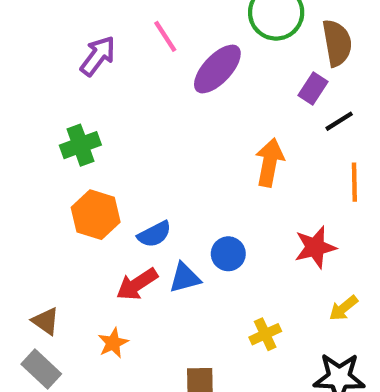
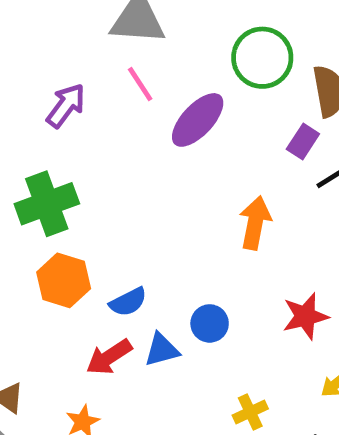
green cross: (80, 145) -> (47, 204), size x1.4

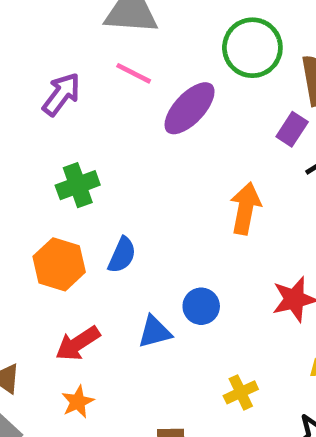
pink line: (140, 84) -> (134, 73), turned -30
green cross: (47, 204) -> (78, 185), moved, size x0.7
blue semicircle: (128, 302) -> (122, 255), moved, turned -39
red arrow: (109, 357) -> (78, 344), moved

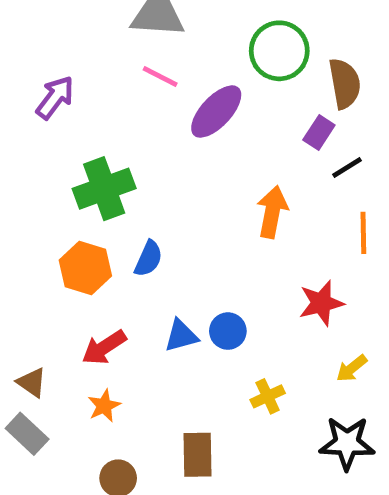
purple arrow: (61, 94) -> (55, 98), moved
green cross: (78, 185) -> (104, 189), size x1.4
blue circle: (201, 306) -> (228, 331), moved

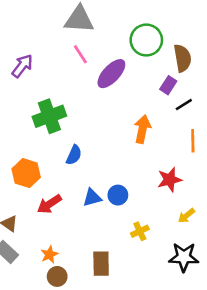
pink line: (160, 76) -> (80, 54), turned 30
orange hexagon: (85, 268) -> (26, 173), moved
orange star: (104, 406) -> (49, 254), moved

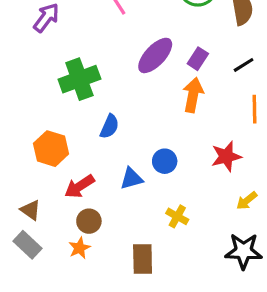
purple ellipse: (111, 74) -> (155, 55), moved
purple rectangle: (168, 85) -> (198, 59), moved
blue circle: (118, 195) -> (165, 161), moved
yellow cross: (140, 231) -> (177, 216), moved, turned -36
brown circle: (57, 276) -> (89, 221), moved

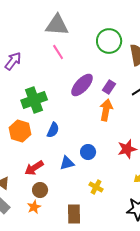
orange hexagon: (51, 149) -> (20, 131), moved

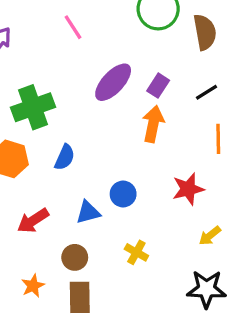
brown circle: (40, 190) -> (75, 257), moved
brown rectangle: (74, 214) -> (80, 297), moved

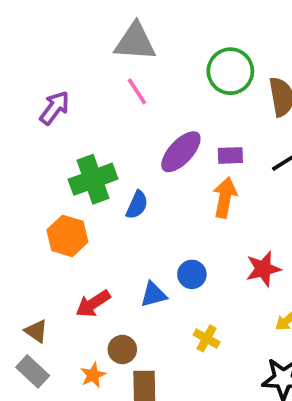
purple rectangle: (158, 86) -> (230, 155), turned 55
blue semicircle: (65, 157) -> (137, 205), moved
brown circle: (75, 257) -> (122, 349), moved

